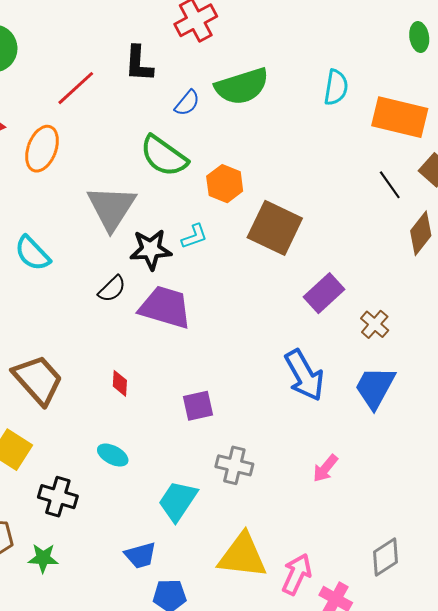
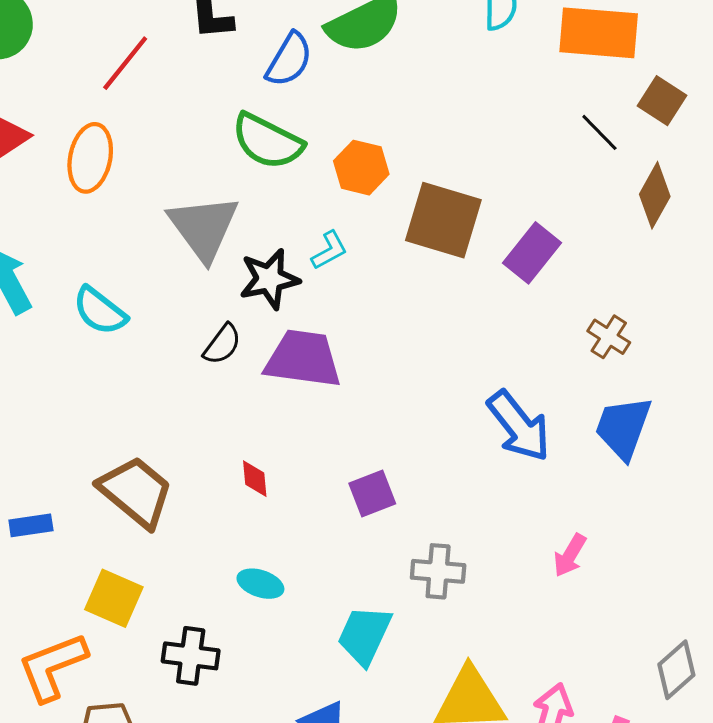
blue semicircle: (187, 103) -> (289, 60), size x1.4
purple rectangle: (324, 293) -> (532, 253), moved

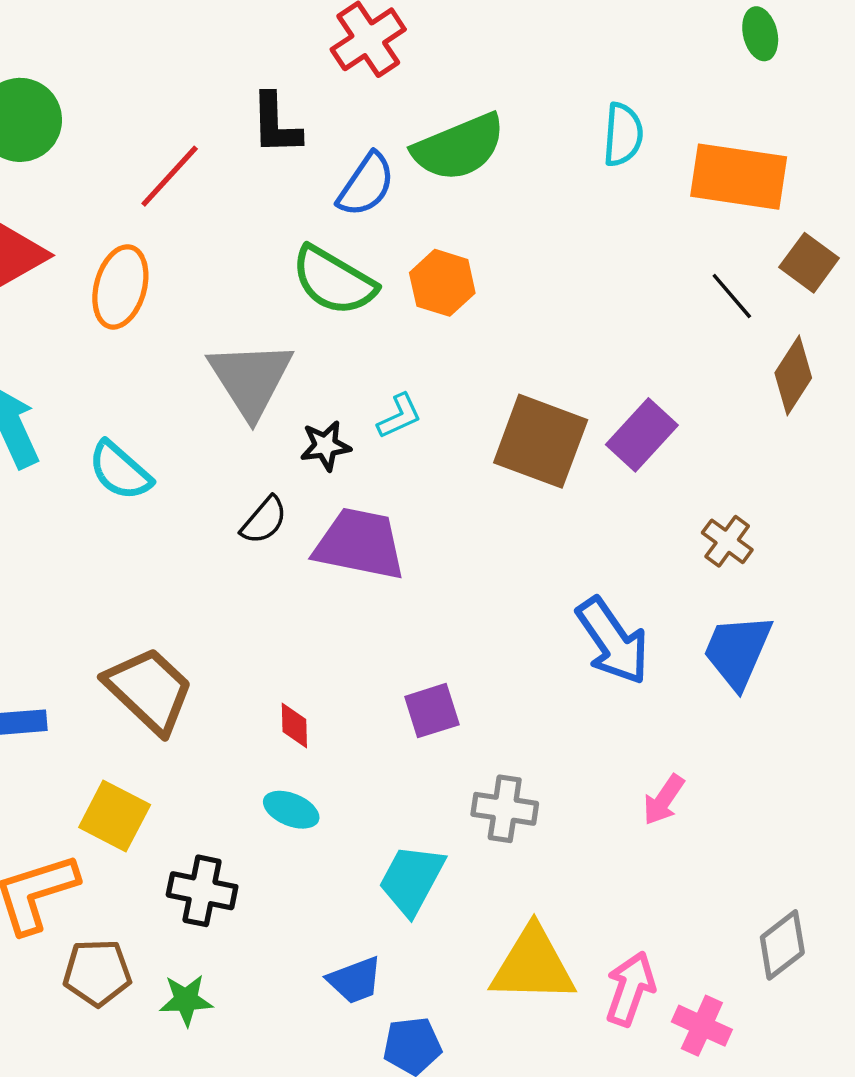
orange hexagon: (361, 168) -> (442, 283), moved
brown square: (443, 220) -> (541, 441), moved
black star: (269, 279) -> (325, 446), size x0.7
red diamond: (255, 479) -> (294, 726), moved

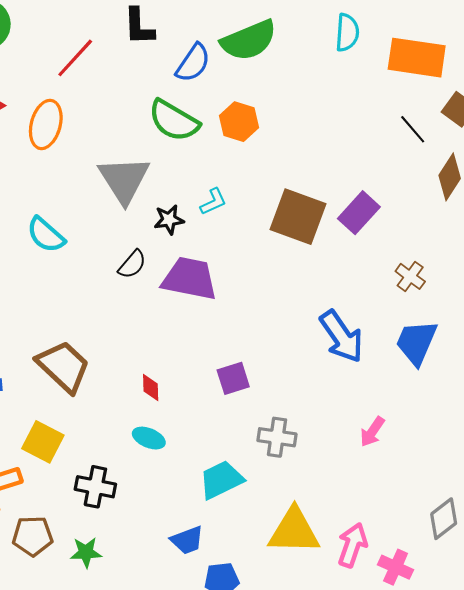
cyan trapezoid: (412, 880) -> (221, 480), turned 36

